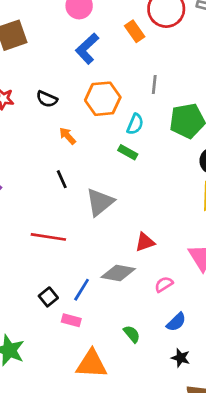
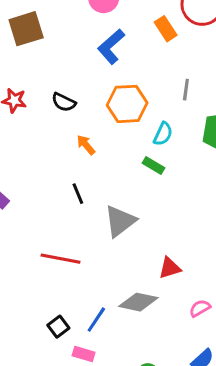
pink semicircle: (164, 284) -> (200, 308), moved

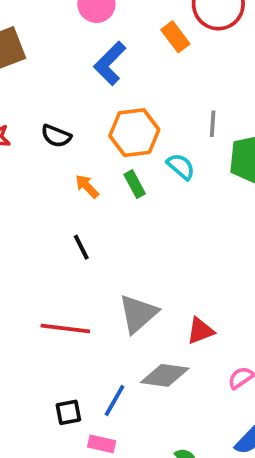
gray line: (186, 90) -> (213, 124), moved
cyan semicircle: (163, 134) -> (181, 166), turned -70
green rectangle: (154, 166) -> (135, 184), moved, turned 35
gray triangle: (120, 221) -> (138, 314), moved
black square: (58, 327) -> (68, 412), turned 30

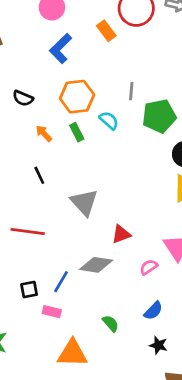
gray triangle: (138, 314) -> (84, 202), moved, turned -32

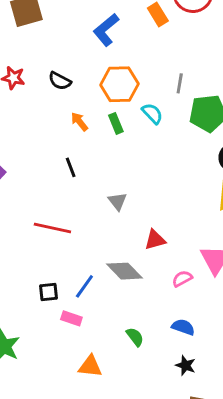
gray triangle: (84, 202) -> (117, 201), size x0.6
gray diamond: (96, 265) -> (125, 271), turned 32
blue semicircle: (153, 311) -> (183, 327), turned -120
orange triangle: (72, 353) -> (90, 366), size x0.7

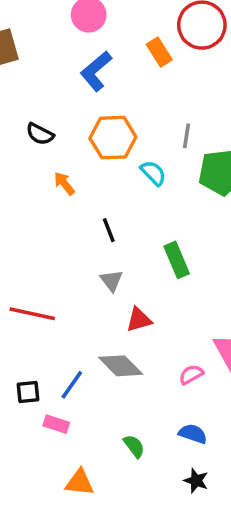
green rectangle: (116, 123) -> (177, 260), moved, size x1.4
black line: (71, 167) -> (109, 230), moved
red triangle: (155, 240) -> (139, 320), moved

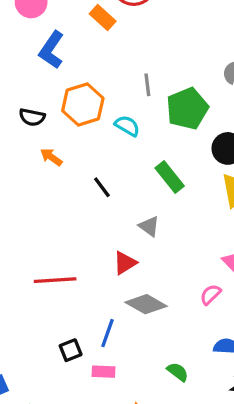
black semicircle: (40, 134) -> (32, 117), moved
green rectangle: (177, 260) -> (170, 177), moved
gray triangle: (111, 281) -> (149, 226), moved
red triangle: (139, 320) -> (125, 263), moved

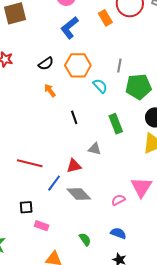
black semicircle: (32, 117) -> (46, 64), turned -63
gray triangle: (149, 226) -> (95, 149), turned -40
blue line: (108, 333) -> (54, 183), moved

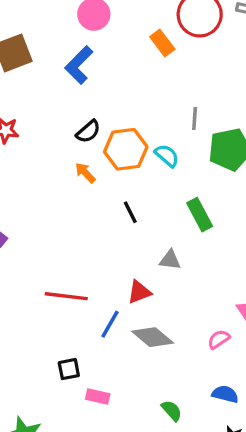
blue L-shape: (69, 28) -> (79, 65), moved
black semicircle: (46, 64) -> (88, 131), moved
orange hexagon: (78, 65) -> (126, 149), moved

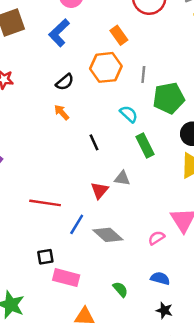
orange rectangle: (162, 43) -> (119, 35), moved
orange hexagon: (126, 149) -> (106, 67), moved
cyan semicircle: (167, 156) -> (129, 114), moved
red triangle: (139, 292) -> (100, 190), moved, turned -30
pink rectangle: (98, 397) -> (66, 278), size x1.5

